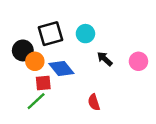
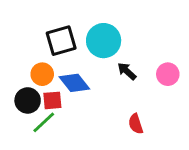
cyan circle: (85, 34) -> (104, 41), size x1.5
black circle: (23, 50) -> (28, 100), moved
red semicircle: (94, 102) -> (136, 124), moved

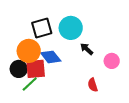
orange circle: (42, 74) -> (29, 51), size x1.5
pink circle: (168, 74) -> (112, 61), moved
red square: (52, 100) -> (36, 69), size x1.5

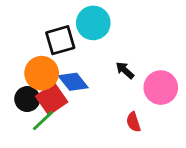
cyan circle: (71, 28) -> (93, 23), moved
pink circle: (112, 61) -> (161, 88), size x1.5
red square: (36, 69) -> (52, 99), turned -30

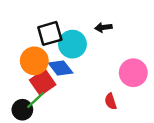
cyan circle: (93, 23) -> (72, 44), moved
black arrow: (125, 70) -> (103, 27), moved, turned -49
black circle: (27, 99) -> (22, 110), moved

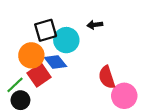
pink circle: (133, 73) -> (124, 96), moved
green line: (35, 100) -> (15, 85), moved
red semicircle: (111, 101) -> (107, 77), moved, size x1.5

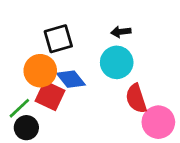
cyan circle: (66, 40) -> (117, 62), moved
red square: (39, 75) -> (50, 96), turned -30

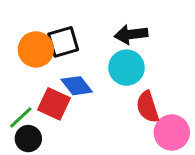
black arrow: (121, 32) -> (131, 34), size x1.5
orange circle: (40, 71) -> (36, 49), moved

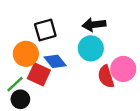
orange circle: (36, 49) -> (26, 54), moved
pink circle: (172, 133) -> (123, 69), moved

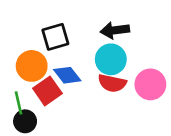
red square: (39, 74) -> (47, 91), turned 30
red semicircle: (106, 77) -> (112, 83), moved, turned -60
green line: (15, 84) -> (18, 103), turned -60

